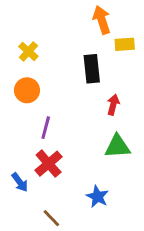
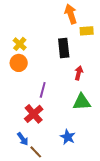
yellow cross: (28, 51) -> (20, 44), moved
purple line: (46, 128) -> (43, 90), moved
blue arrow: (20, 182) -> (23, 139), moved

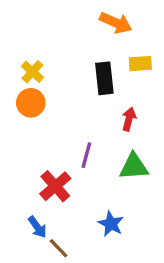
orange arrow: (71, 14) -> (116, 23), turned 132
yellow rectangle: (87, 31) -> (140, 64), moved
purple line: (43, 90) -> (86, 155), moved

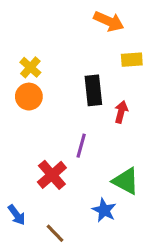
black rectangle: (104, 78) -> (93, 90), moved
green triangle: (134, 167) -> (126, 181), moved, turned 32
blue arrow: (37, 227) -> (17, 215), moved

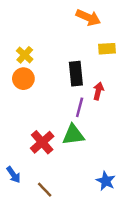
purple line: (81, 146) -> (80, 107), moved
green triangle: (126, 181) -> (73, 135), moved, turned -35
blue star: (104, 210) -> (106, 181), moved

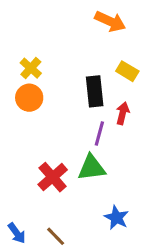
yellow rectangle: (107, 49) -> (127, 71), moved, turned 35
blue arrow: (13, 175) -> (17, 233), moved
blue star: (106, 181) -> (116, 218), moved

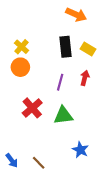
black rectangle: (95, 91) -> (65, 47), moved
purple line: (99, 133) -> (60, 82), moved
red cross: (53, 177) -> (32, 108), moved

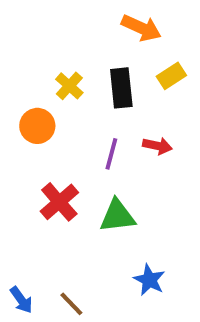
yellow cross: (21, 47) -> (69, 86), moved
yellow rectangle: (88, 49) -> (171, 76), moved, turned -64
red arrow: (85, 78) -> (157, 146), turned 88

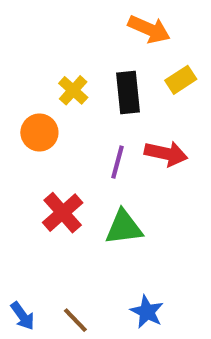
red arrow: (157, 146) -> (166, 154), size x1.4
blue star: (149, 280) -> (147, 312), moved

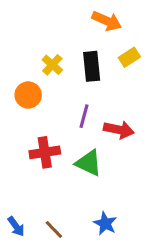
red arrow: (166, 154) -> (119, 130), moved
red cross: (63, 213) -> (45, 152), turned 32
green triangle: (124, 227) -> (89, 163), turned 32

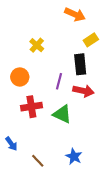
black rectangle: (92, 66) -> (80, 64), moved
orange circle: (28, 95) -> (20, 77), moved
blue arrow: (16, 226) -> (11, 144), moved

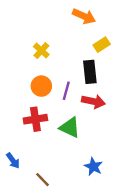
orange circle: (20, 77) -> (41, 86), moved
blue star: (74, 157) -> (93, 167), moved

